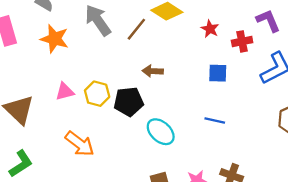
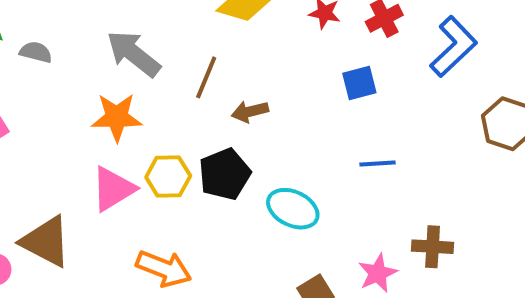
brown line: (136, 29) -> (206, 77), moved
orange star: (55, 39) -> (117, 117), moved
pink triangle: (65, 92) -> (113, 189), size x1.4

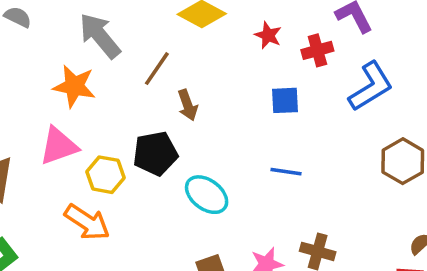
brown arrow: (250, 112) -> (188, 105), turned -108
yellow hexagon: (168, 177) -> (105, 175), moved

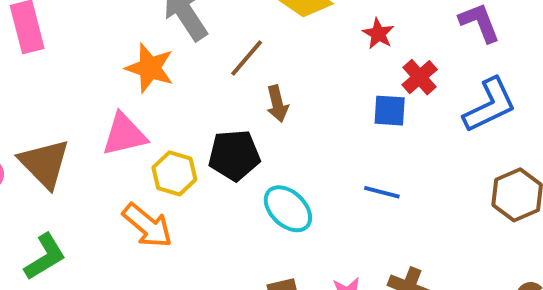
red cross: (317, 50) -> (420, 77), moved, turned -32

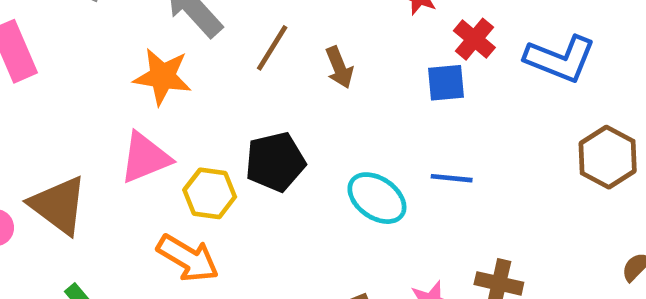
brown arrow: (277, 104) -> (339, 67), moved
blue L-shape: (490, 105) -> (560, 59), turned 56
cyan ellipse: (288, 209) -> (377, 198), moved

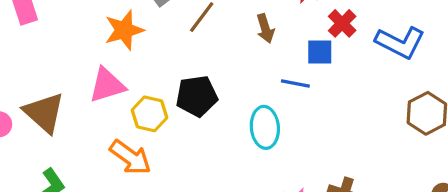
brown arrow: (339, 67) -> (265, 28), moved
orange star: (162, 77) -> (124, 30), turned -30
blue line: (452, 178) -> (295, 84), moved
cyan ellipse: (377, 198) -> (265, 127), turned 45

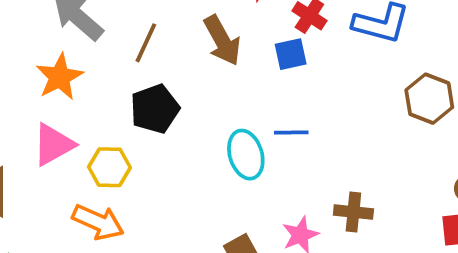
brown arrow: (265, 28) -> (222, 40), size x1.5
blue line: (295, 84) -> (291, 133), moved
black pentagon: (197, 96) -> (155, 109), moved

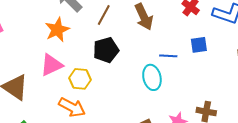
blue square: (291, 54) -> (199, 45), moved
blue line: (291, 133) -> (168, 56), moved

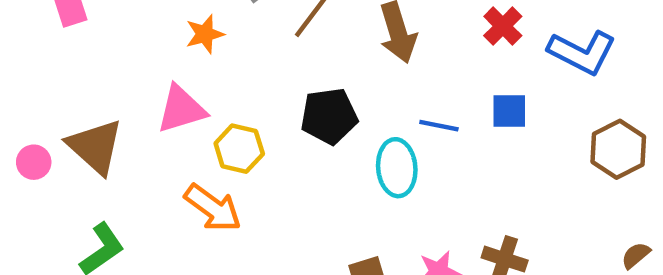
orange star: (57, 30) -> (205, 34), size x0.7
black pentagon: (106, 50) -> (329, 116), moved

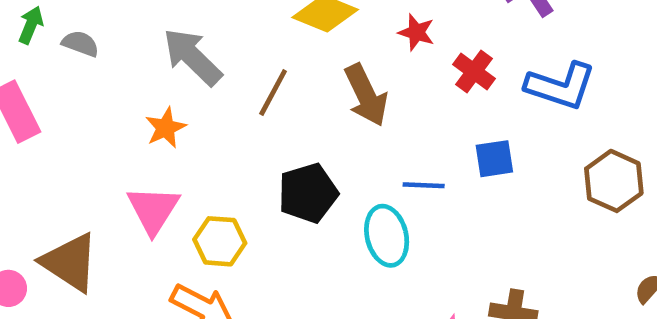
pink triangle: (181, 109) -> (153, 210), turned -32

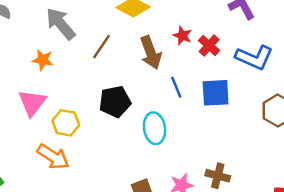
red star: (416, 32) -> (182, 36), moved
orange star: (166, 128) -> (43, 60), turned 30
blue square: (494, 159) -> (216, 93), size x1.4
blue line: (424, 185) -> (176, 87), moved, turned 60

